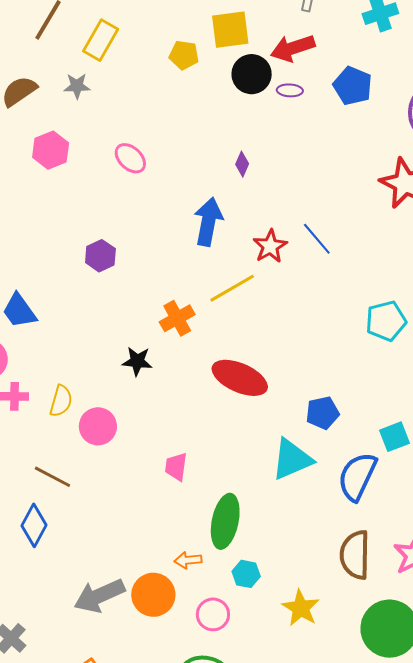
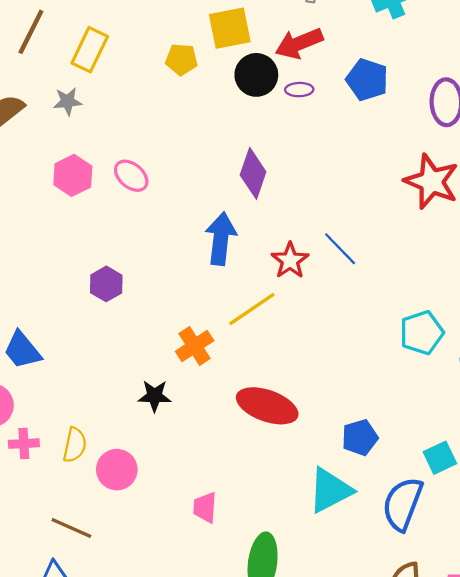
pink hexagon: (51, 150) -> (73, 175), moved
purple diamond: (242, 164) -> (253, 173), size x1.8

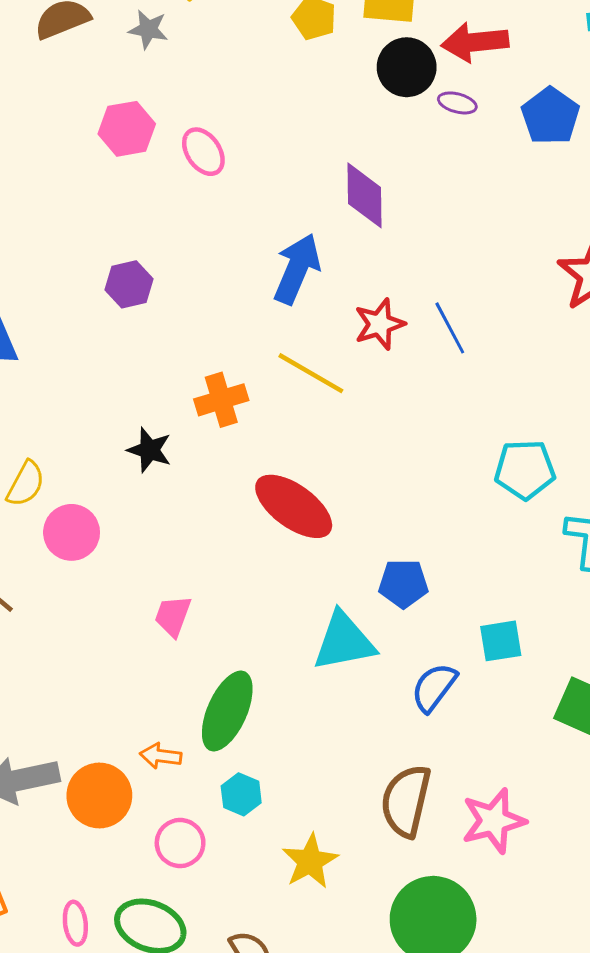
purple diamond: (253, 173) -> (364, 195), turned -36
yellow line: (252, 309) -> (311, 373), turned 48
blue semicircle: (403, 504) -> (434, 687), size x0.7

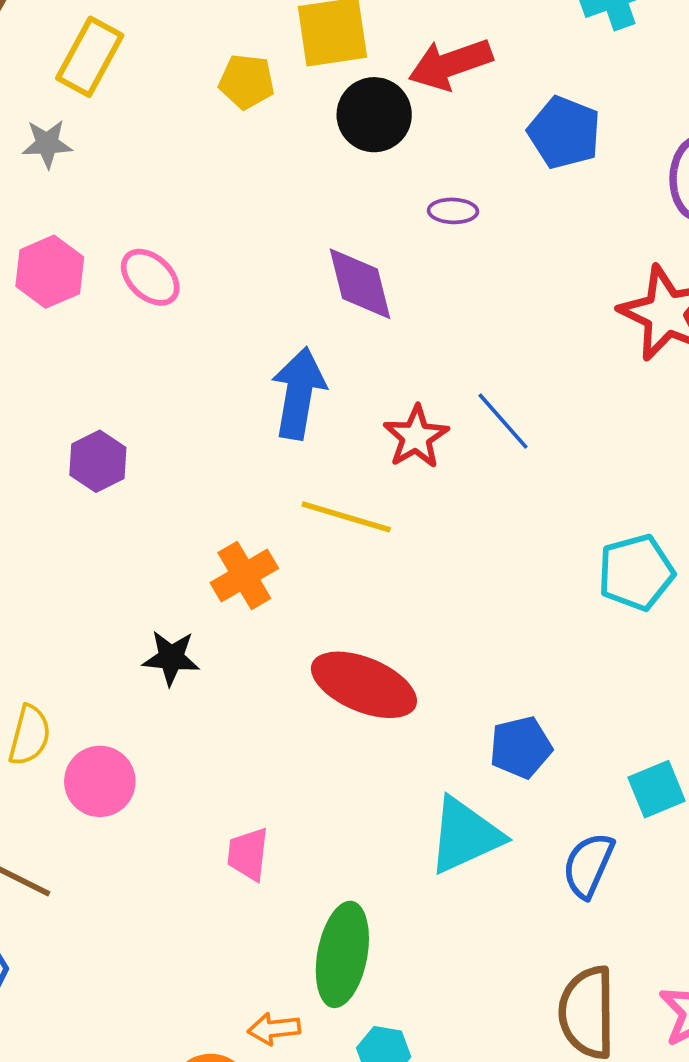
purple ellipse: (457, 103) -> (453, 211), moved

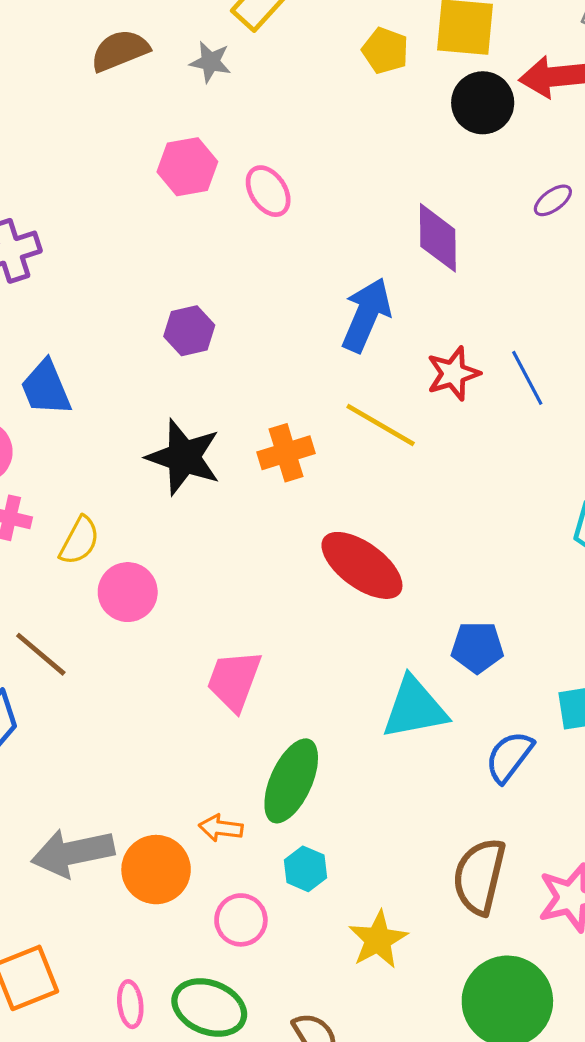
purple ellipse: (453, 211) -> (553, 200), moved, turned -51
black star: (171, 658) -> (184, 457), moved, size x1.6
pink trapezoid: (248, 854) -> (234, 681), size x1.4

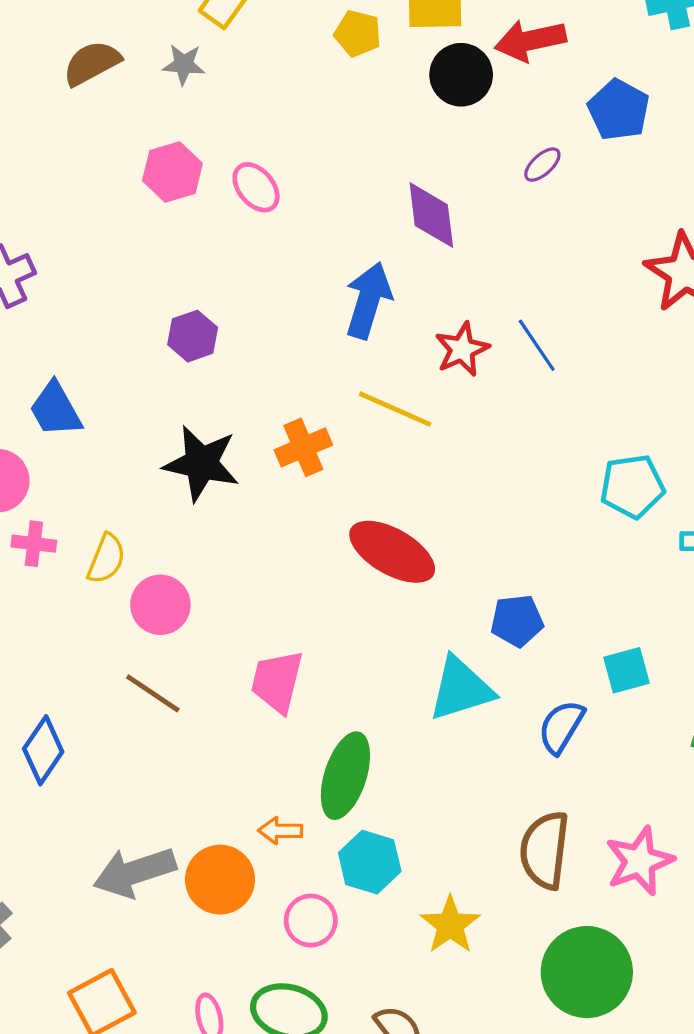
brown line: (41, 654) -> (153, 693), moved
cyan hexagon: (306, 869) -> (370, 862), size x1.4

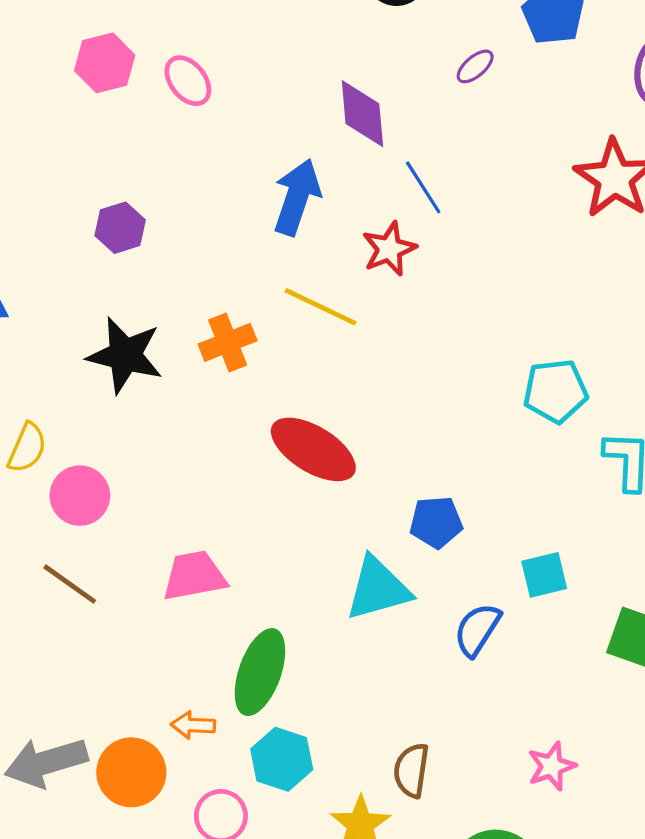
blue line: (537, 345) -> (423, 187), moved
pink trapezoid: (277, 681) -> (194, 576), turned 64
brown semicircle: (545, 850) -> (411, 770), moved, size x0.7
pink star: (640, 861) -> (552, 766), size x0.7

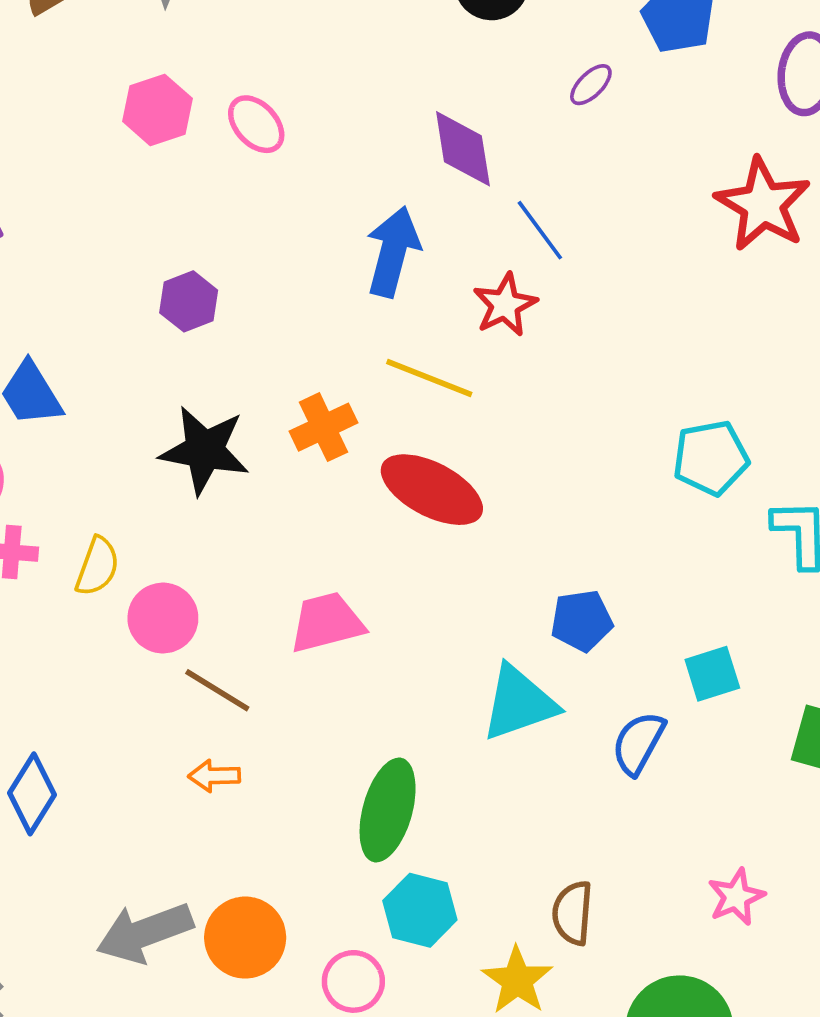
red ellipse: (313, 449) -> (432, 490), moved
pink trapezoid: (194, 576) -> (327, 622), moved
brown line: (70, 584) -> (217, 690), moved
orange arrow: (193, 725) -> (214, 776), moved

